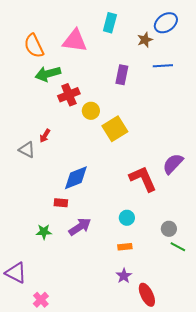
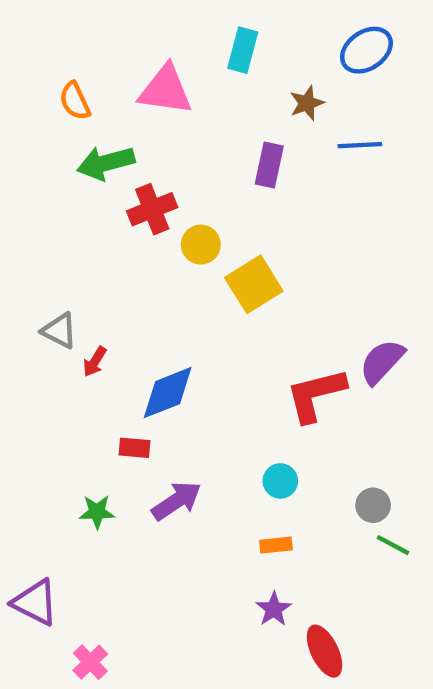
brown star: (145, 40) -> (307, 103), moved
orange semicircle: (34, 46) -> (75, 101), size x0.7
red arrow: (45, 136) -> (95, 362), moved
red L-shape: (143, 179) -> (316, 395), turned -80

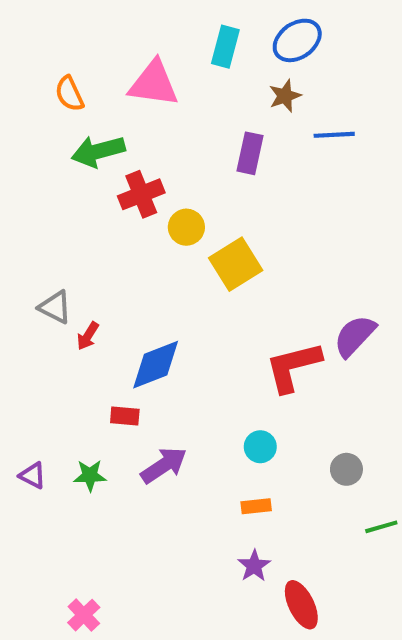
blue ellipse: (366, 50) -> (297, 40), moved
green line: (393, 545) -> (381, 527), moved, turned -44
purple triangle: (35, 602) -> (32, 475), moved, size x0.6

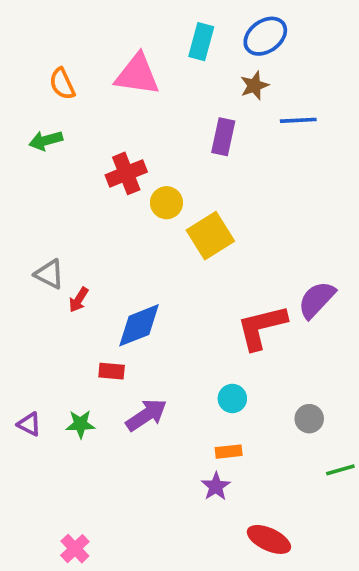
green arrow: (98, 151) -> (46, 140), moved, size x0.7
purple star: (254, 566) -> (216, 486), moved
red ellipse: (301, 605) -> (269, 539), turned -39

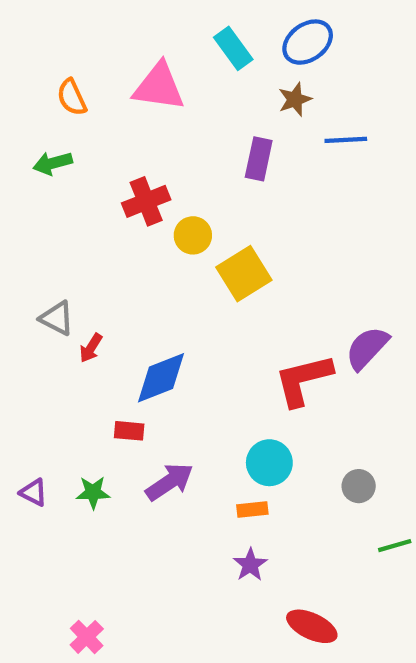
cyan rectangle: (201, 42) -> (233, 48), turned -51
cyan circle: (232, 399) -> (269, 463), size x1.4
orange rectangle: (229, 452) -> (252, 509), moved

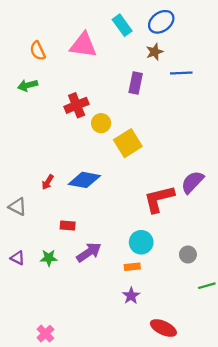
gray triangle: (57, 318) -> (18, 207), moved
blue diamond: (161, 378) -> (84, 180), moved, turned 32

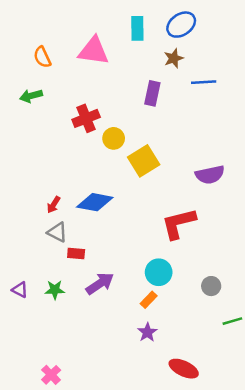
cyan rectangle: (122, 25) -> (137, 28), turned 35
purple semicircle: (192, 182) -> (210, 175), moved, turned -145
gray triangle: (18, 207) -> (57, 232), moved
orange rectangle: (132, 267) -> (149, 300), turned -40

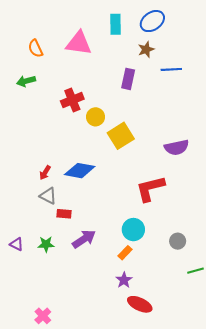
red ellipse: (184, 369) -> (140, 304), moved

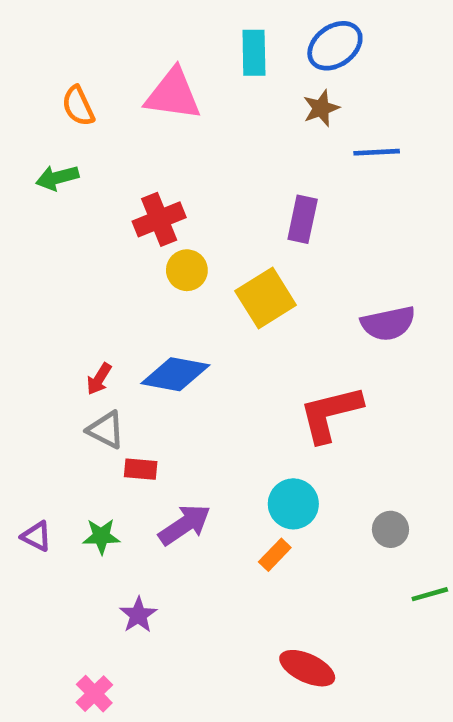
purple rectangle: (128, 79) -> (303, 219), moved
yellow circle: (96, 117) -> (187, 270), moved
purple star: (124, 280) -> (138, 615), moved

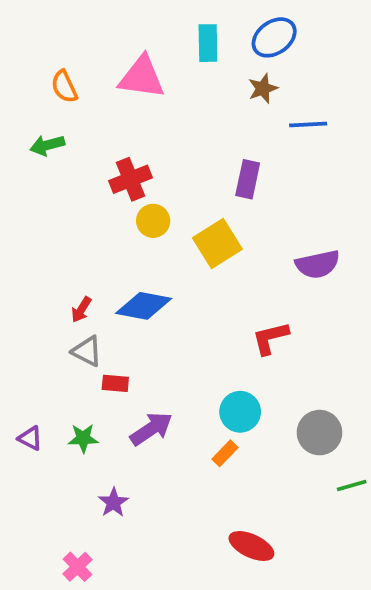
red L-shape: (330, 414) -> (270, 338), size x0.7
gray circle: (390, 529) -> (319, 433), size x1.5

